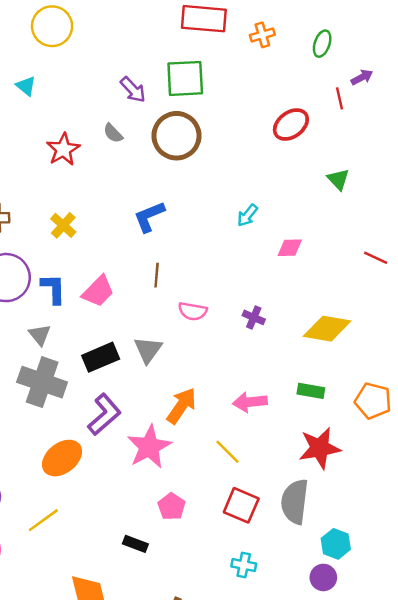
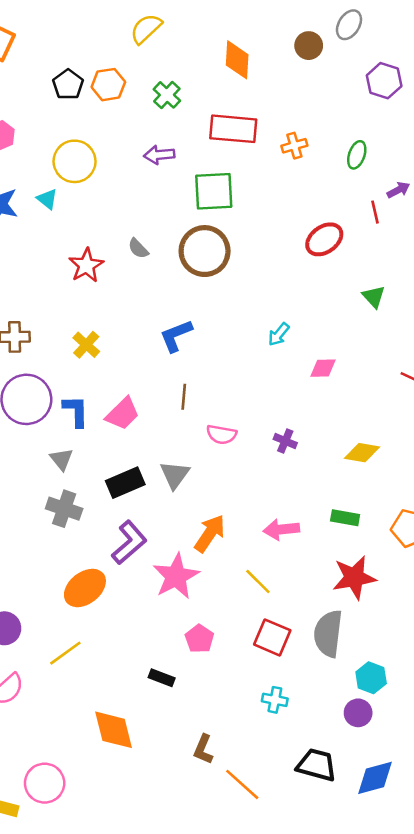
yellow circle: (52, 26) -> (75, 161), moved
purple arrow: (133, 90) -> (159, 155), moved, turned 128
yellow diamond: (327, 329) -> (362, 453), size x0.7
gray cross: (42, 382) -> (64, 509), size x0.7

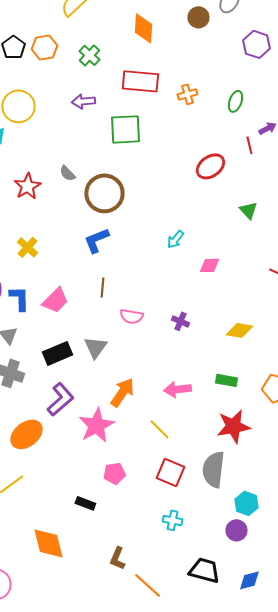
brown circle: (205, 251) -> (104, 193), moved
pink pentagon: (199, 639) -> (114, 473), turned 30
blue diamond: (375, 778) -> (249, 580), size x0.7

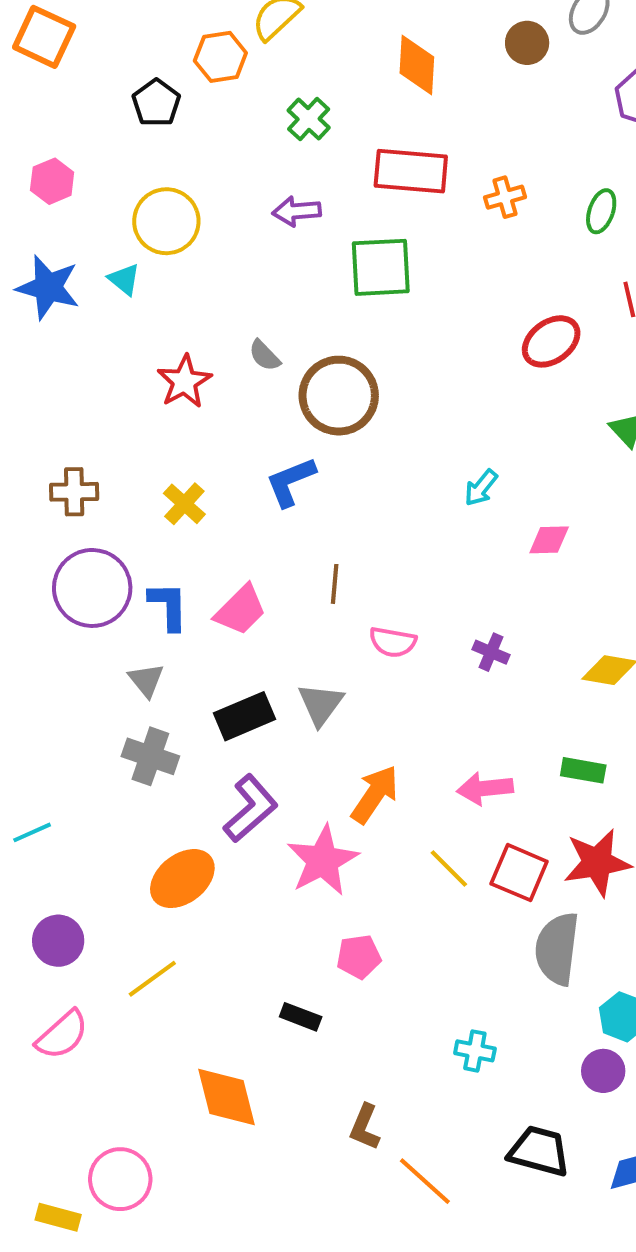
orange hexagon: (44, 47) -> (220, 57), moved
blue L-shape: (96, 240) -> (291, 482), moved
red square: (170, 472) -> (519, 873), moved

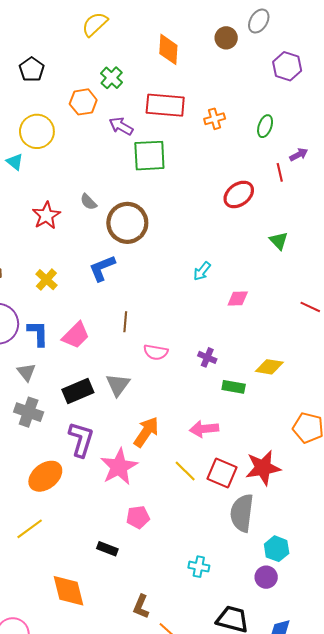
orange hexagon: (220, 57) -> (83, 102), moved
purple arrow: (297, 211) -> (121, 126), moved, turned 35
green rectangle: (583, 770) -> (234, 387), moved
purple L-shape: (251, 808) -> (81, 439), turned -32

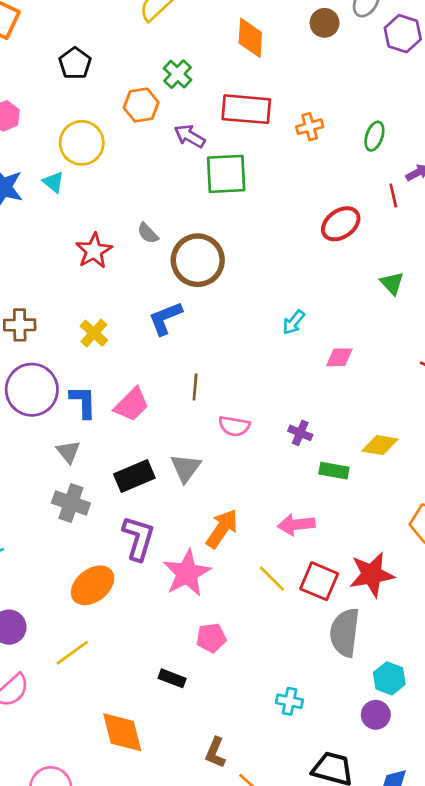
purple hexagon: (287, 66) -> (403, 34), moved

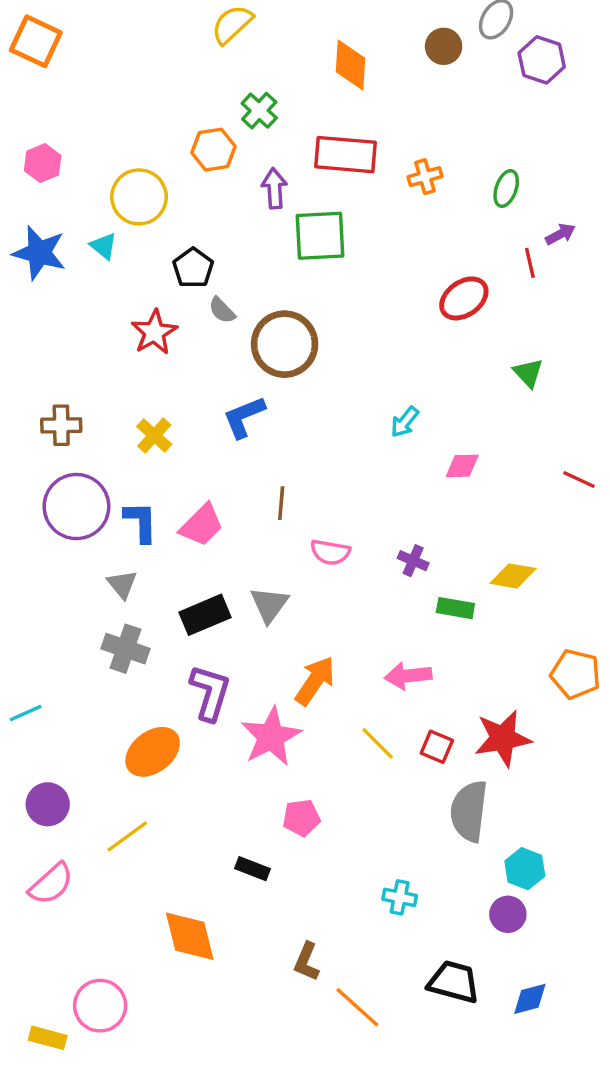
black pentagon: (75, 63) -> (193, 268), moved
purple arrow: (190, 136) -> (274, 188), turned 56
red square: (319, 581) -> (437, 747), size x0.7

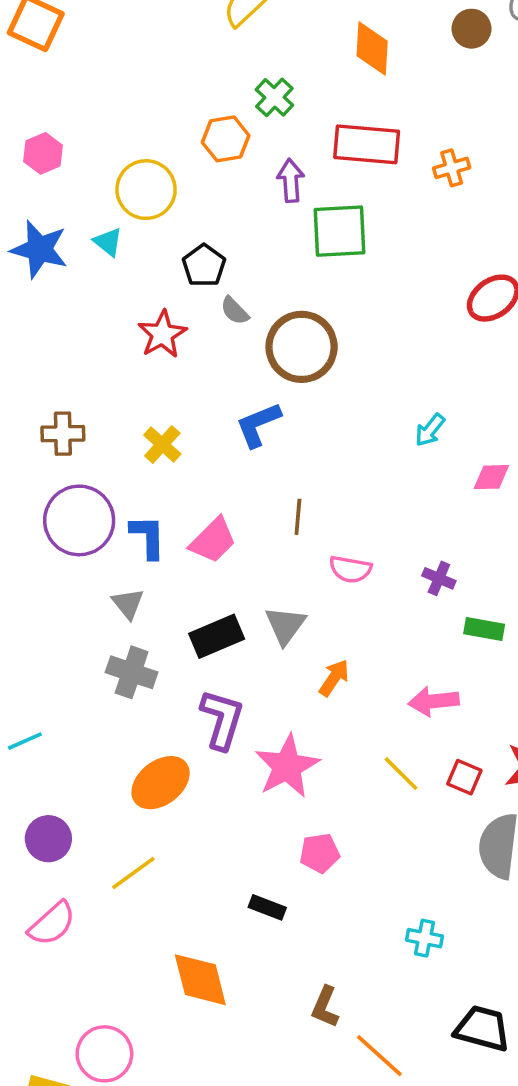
orange arrow: (315, 681) -> (334, 678), moved, size x0.7

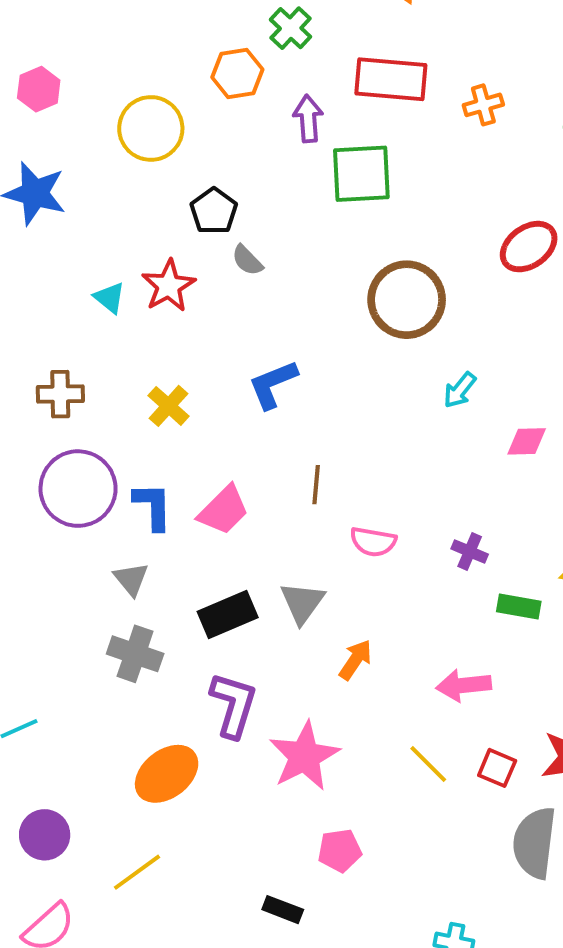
cyan triangle: (108, 242) -> (110, 298), moved
brown circle: (302, 347) -> (407, 300), moved

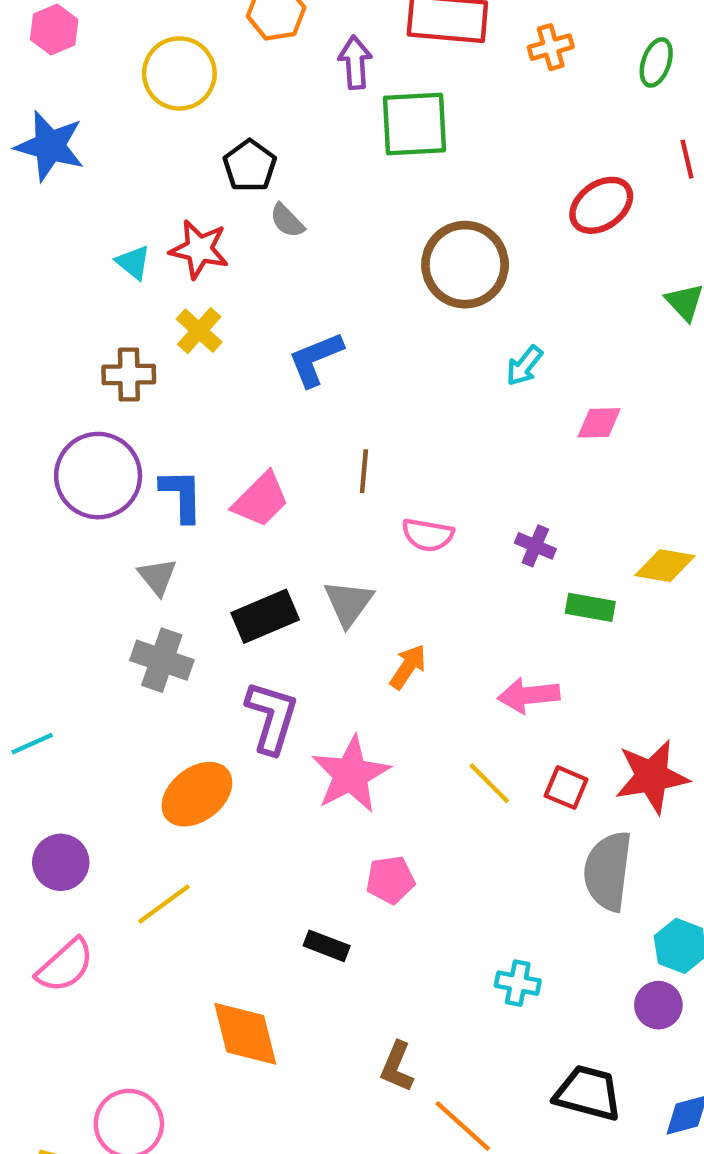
red star: (169, 286) -> (199, 249), turned -30
brown cross: (60, 394) -> (129, 374), moved
yellow cross: (169, 406) -> (199, 331), moved

